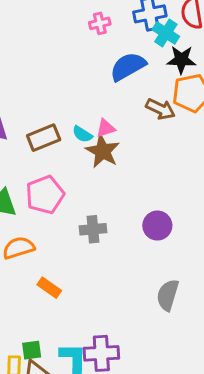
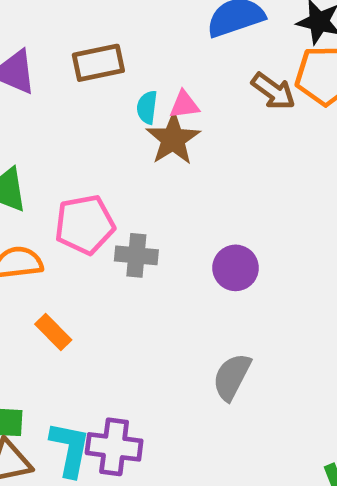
cyan semicircle: (82, 134) -> (147, 107), turned 54
brown rectangle: (44, 138) -> (98, 63), moved
pink pentagon: (45, 195) -> (85, 225), moved

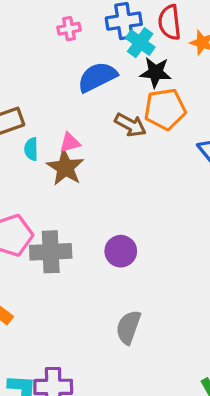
cyan semicircle: (147, 107) -> (31, 149), moved
gray cross: (136, 255) -> (51, 252), size x1.4

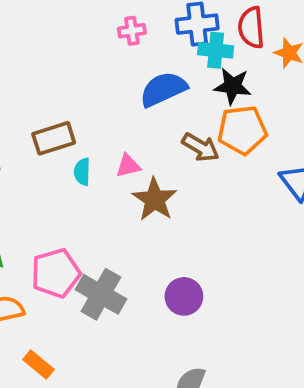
cyan cross: (140, 43) -> (216, 50), turned -32
brown star: (65, 168) -> (155, 199), moved
gray cross: (51, 252) -> (101, 294), turned 30

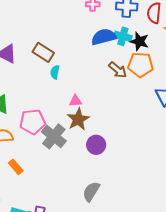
cyan cross: (216, 50) -> (123, 36), moved
brown rectangle: (54, 138) -> (43, 52), turned 40
pink triangle: (128, 166) -> (75, 101), moved
brown star: (155, 199) -> (78, 119), moved

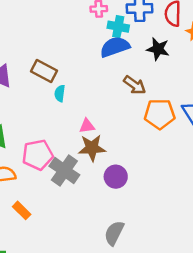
cyan cross: (123, 36) -> (118, 27), moved
orange pentagon: (140, 65) -> (160, 114), moved
brown star: (78, 119) -> (92, 148), turned 30

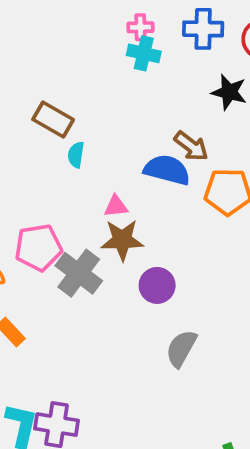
cyan cross: (118, 27) -> (144, 53), moved
blue semicircle: (115, 47) -> (167, 170), moved, turned 32
gray semicircle: (114, 233) -> (181, 348), moved

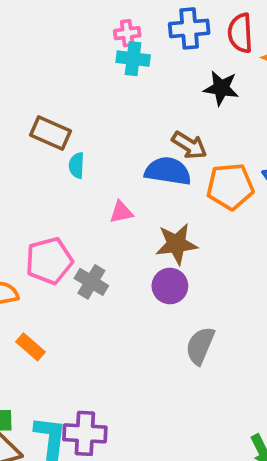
brown star: (122, 240) -> (176, 244), moved
gray cross: (79, 273) -> (91, 282), size x0.7

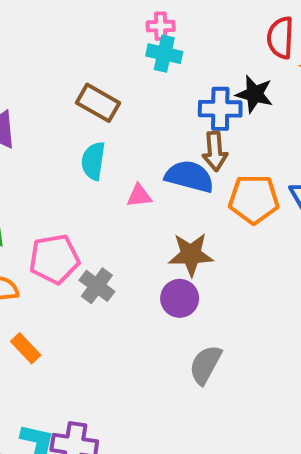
blue cross: (189, 28) -> (220, 109), moved
brown rectangle: (50, 133) -> (98, 103), moved
brown arrow: (189, 145) -> (215, 151), turned 48
cyan semicircle: (77, 165) -> (93, 161), size x1.4
pink triangle: (121, 212) -> (139, 196), moved

